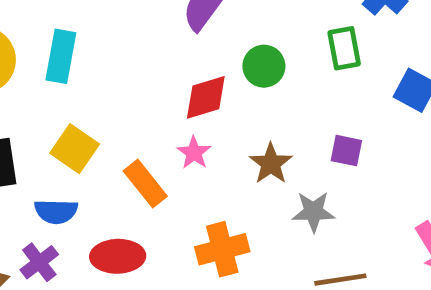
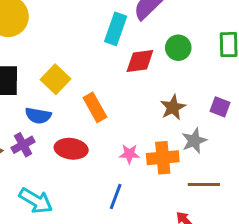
cyan rectangle: (61, 56) -> (116, 29), moved
pink star: (194, 153) -> (129, 154), moved, turned 30
gray star: (313, 212) -> (194, 141), turned -30
orange cross: (222, 249) -> (163, 158), moved

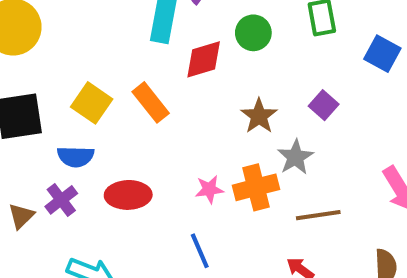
orange rectangle: (95, 107) -> (151, 102), moved
purple square: (220, 107) -> (324, 105), turned 30
blue line: (116, 196) -> (200, 251), turned -35

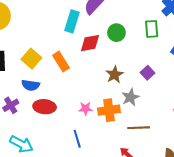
blue semicircle: (76, 157) -> (31, 85), moved

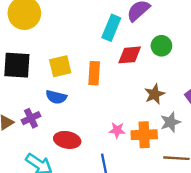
yellow square: (31, 59) -> (60, 66), turned 30
orange rectangle: (61, 62) -> (94, 73), turned 30
red ellipse: (45, 107) -> (67, 140), moved

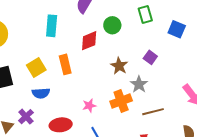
cyan rectangle: (111, 28) -> (52, 26), moved
pink star: (117, 130) -> (89, 106), moved

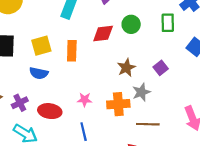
purple cross: (26, 117) -> (20, 103), moved

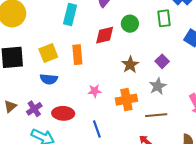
gray star: (141, 92) -> (158, 86), moved
pink star: (85, 100) -> (95, 91), moved

